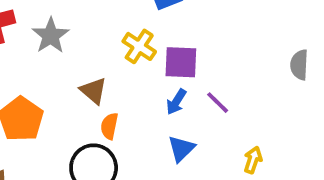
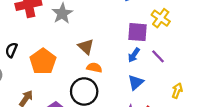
yellow cross: (139, 46) -> (161, 18), moved
orange semicircle: (109, 126) -> (94, 68), turned 88

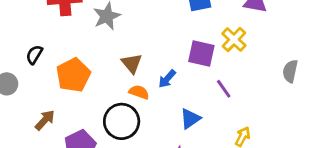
blue arrow: (134, 55) -> (167, 79), moved

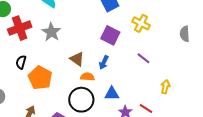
purple square: (201, 53) -> (110, 35), moved, turned 30
black semicircle: (34, 55) -> (21, 62), moved
blue triangle: (190, 119) -> (112, 94), moved, turned 49

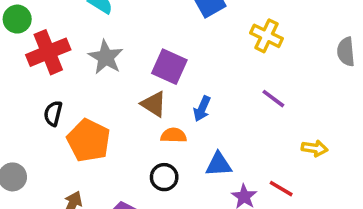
purple square: (110, 35) -> (169, 67), moved
yellow arrow: (165, 87) -> (315, 148), turned 88
black circle: (81, 100) -> (164, 177), size x0.6

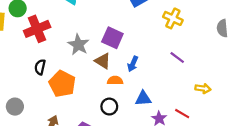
gray star: (106, 57) -> (78, 45), moved

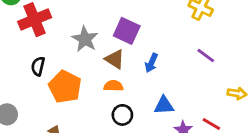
orange semicircle: (115, 81) -> (113, 86), moved

